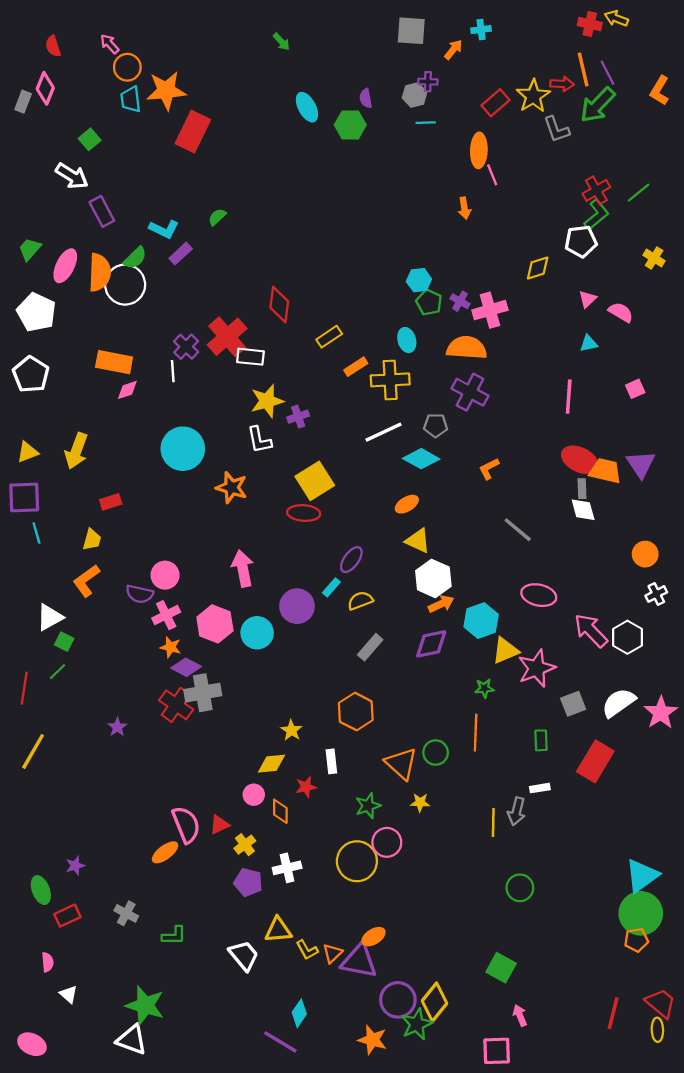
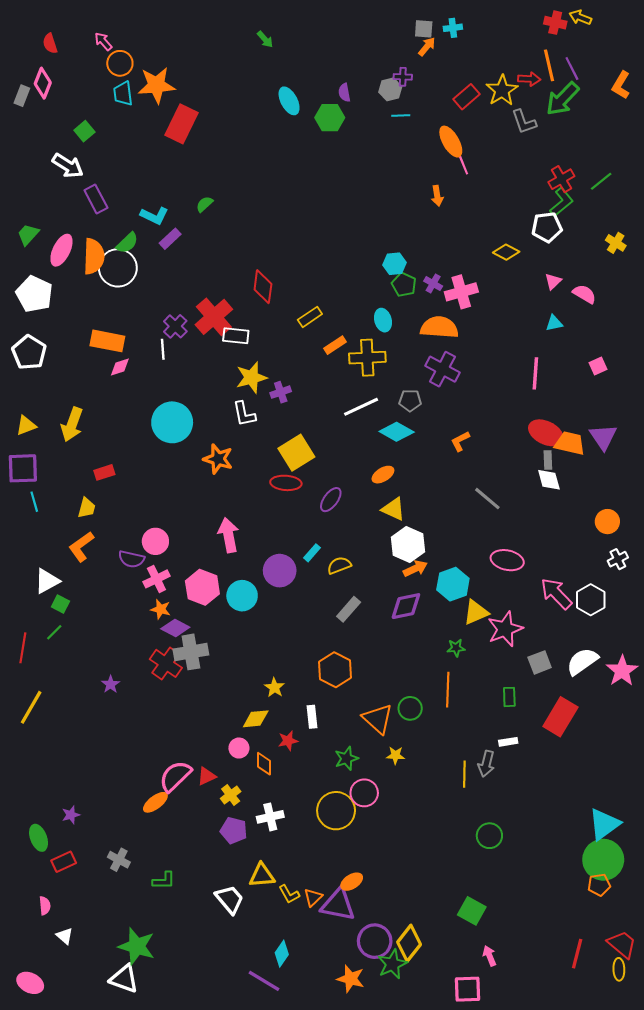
gray square: (411, 31) -> (424, 29), moved, size x0.7
orange ellipse: (479, 150) -> (451, 142), turned -32
yellow diamond: (538, 268) -> (506, 252), turned 45
purple ellipse: (351, 560) -> (331, 500), moved
pink semicircle: (186, 825) -> (175, 776), turned -112

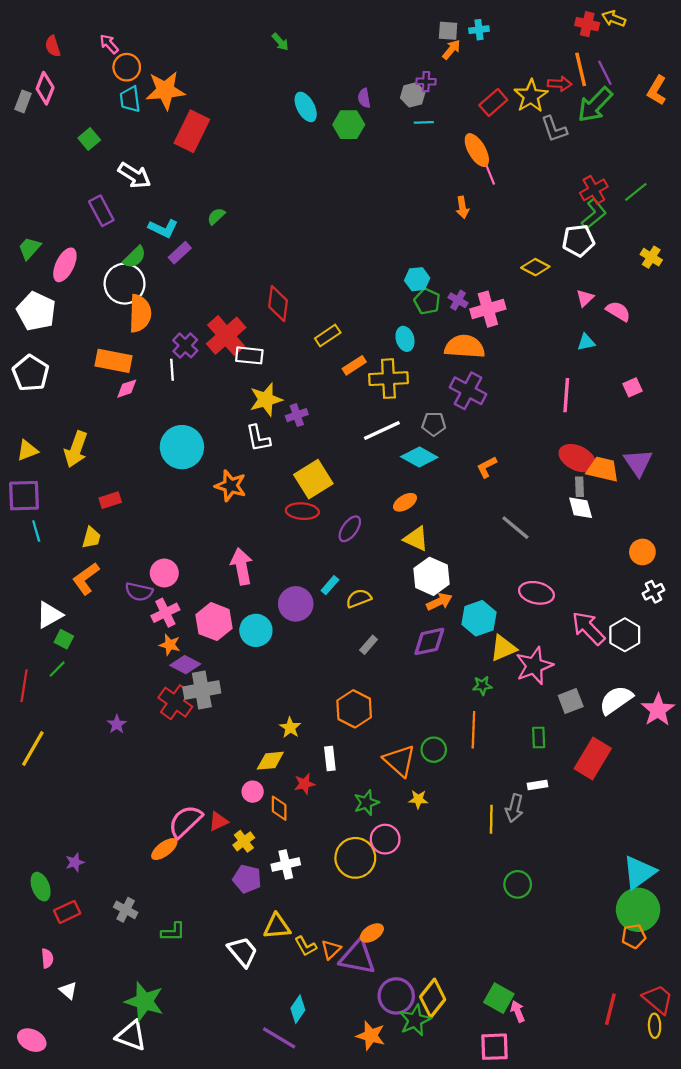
white arrow: (68, 166) -> (134, 175), moved
orange semicircle: (94, 256) -> (140, 313), moved
gray rectangle: (349, 609) -> (369, 645), size x0.7
green square: (472, 911) -> (499, 998), moved

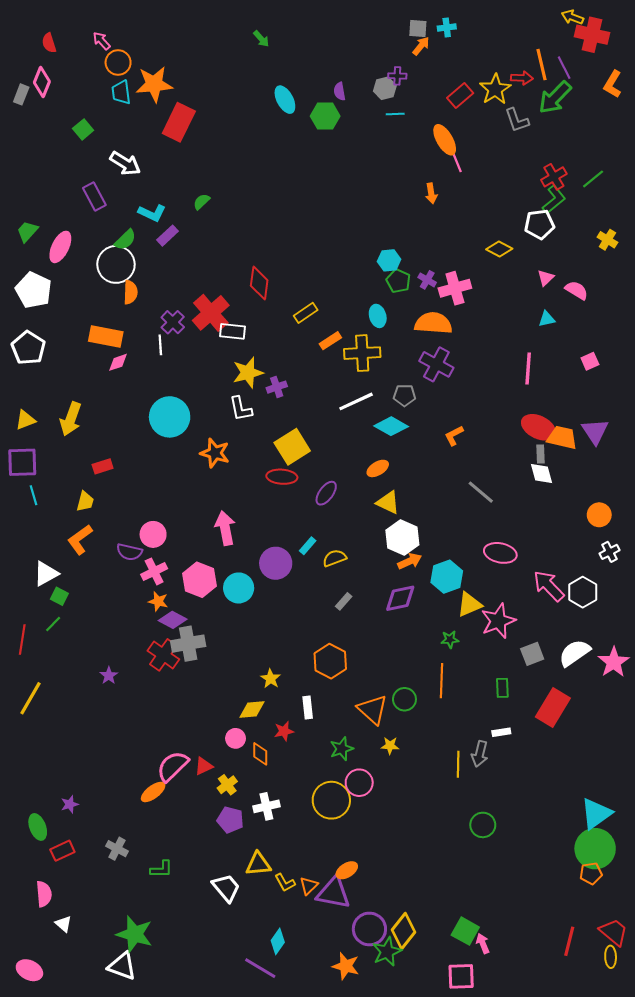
red cross: (587, 24) -> (592, 35), moved, size x1.5
orange semicircle: (140, 313) -> (130, 292), size x0.7
pink semicircle: (47, 958) -> (44, 894), size x1.4

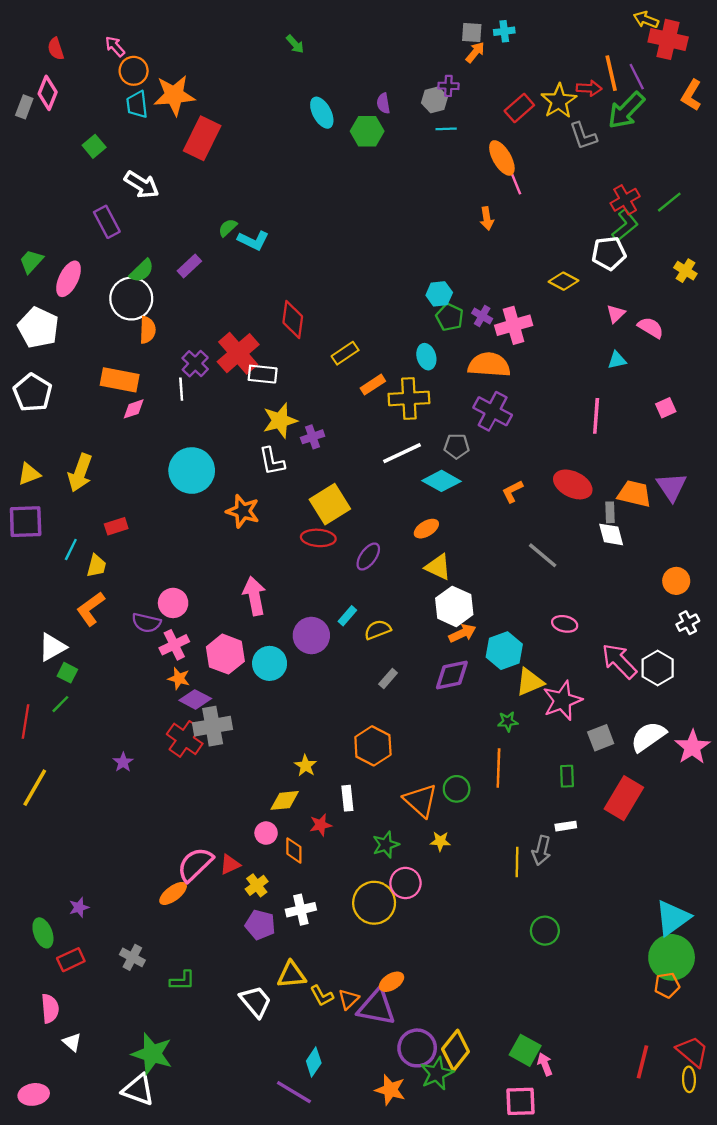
cyan L-shape: (152, 213) -> (253, 240), moved
red ellipse: (538, 427) -> (573, 484), moved
cyan line: (34, 495) -> (71, 550), moved, turned 42
pink ellipse: (500, 553) -> (565, 624), size x0.7
pink ellipse: (29, 970) -> (34, 1094), turned -35

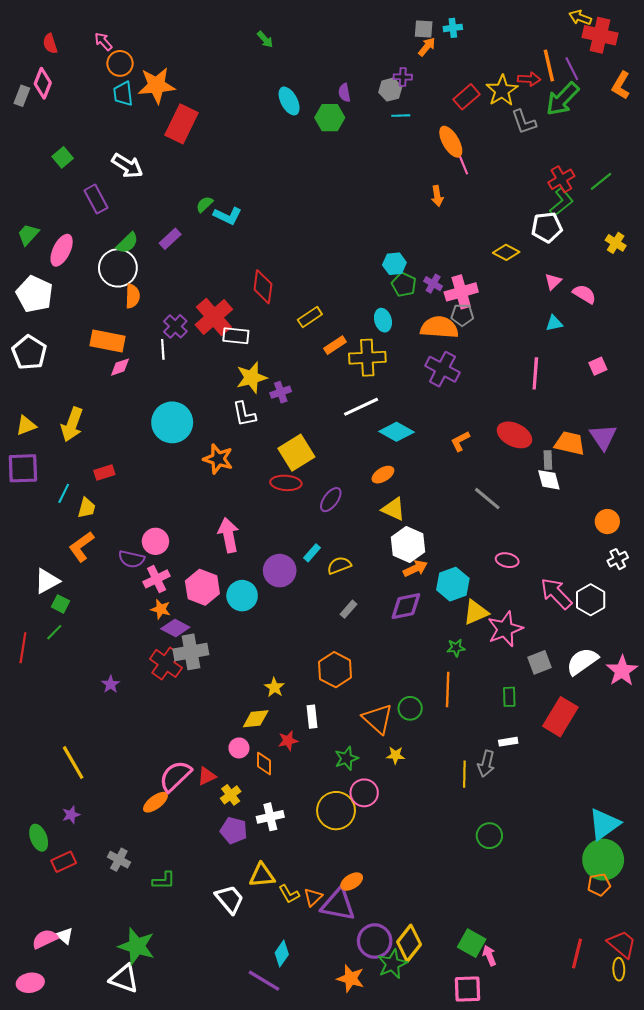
green square: (94, 146) -> (63, 157), moved
gray pentagon: (457, 446) -> (462, 315), moved
yellow line: (35, 788) -> (73, 763), moved, turned -60
pink semicircle: (50, 1008) -> (45, 939), moved, turned -110

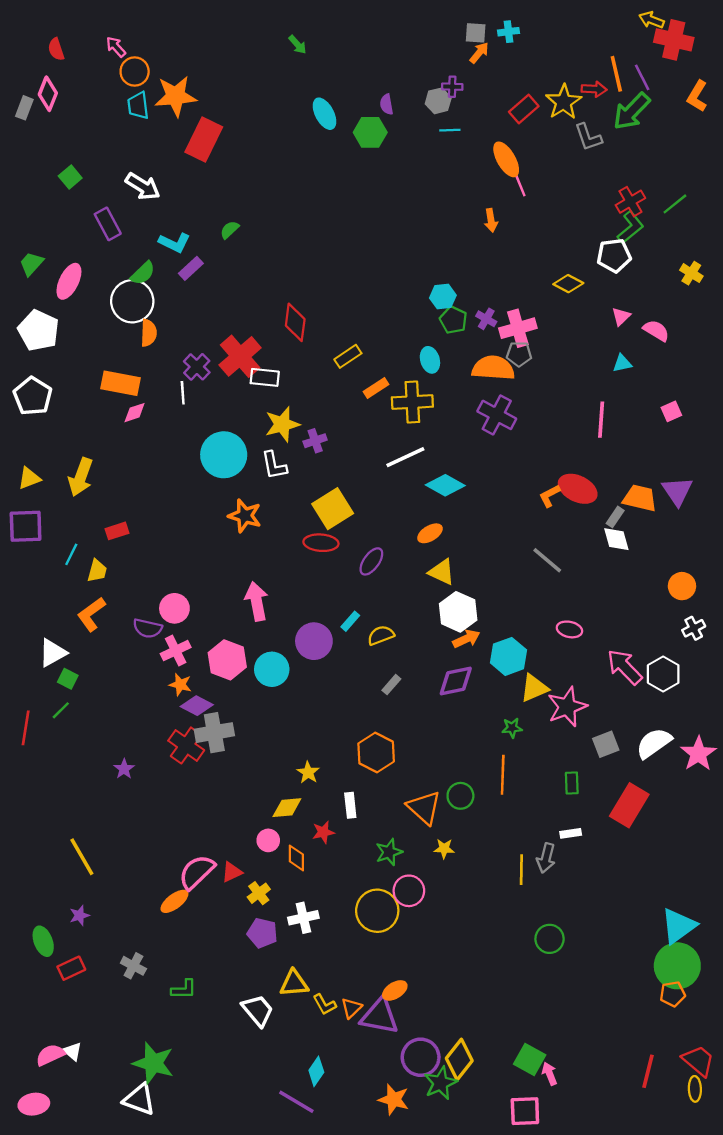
cyan L-shape: (227, 216) -> (174, 243), moved
cyan circle: (172, 422) -> (224, 455), moved
orange L-shape: (460, 441) -> (550, 496), moved
gray rectangle: (548, 460) -> (615, 517), turned 36

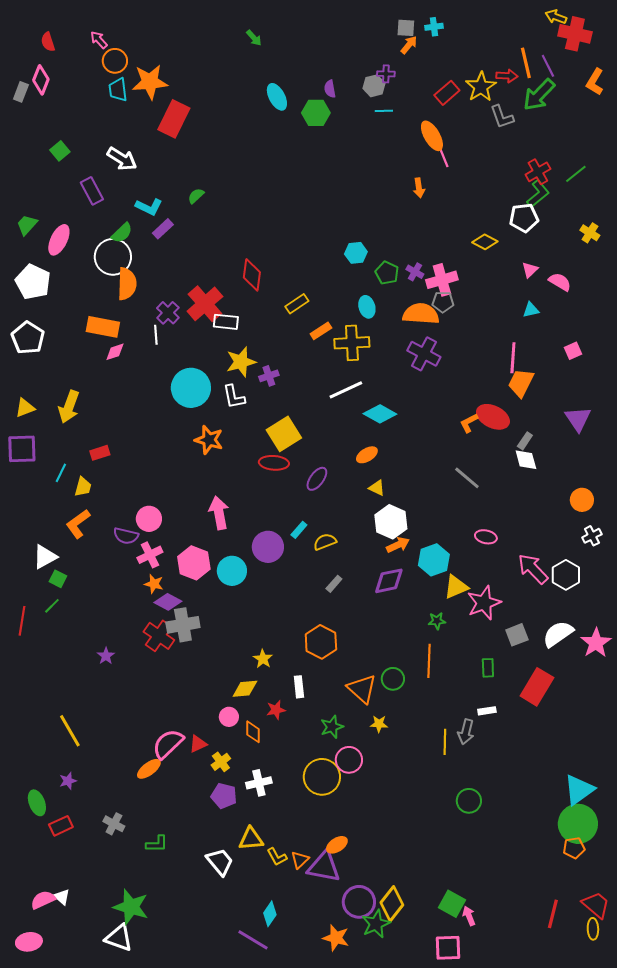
cyan hexagon: (443, 297) -> (356, 253), moved
orange semicircle: (149, 333) -> (127, 284), size x1.4
orange trapezoid: (640, 498) -> (521, 383), moved, turned -76
yellow triangle: (442, 572) -> (377, 488), size x0.7

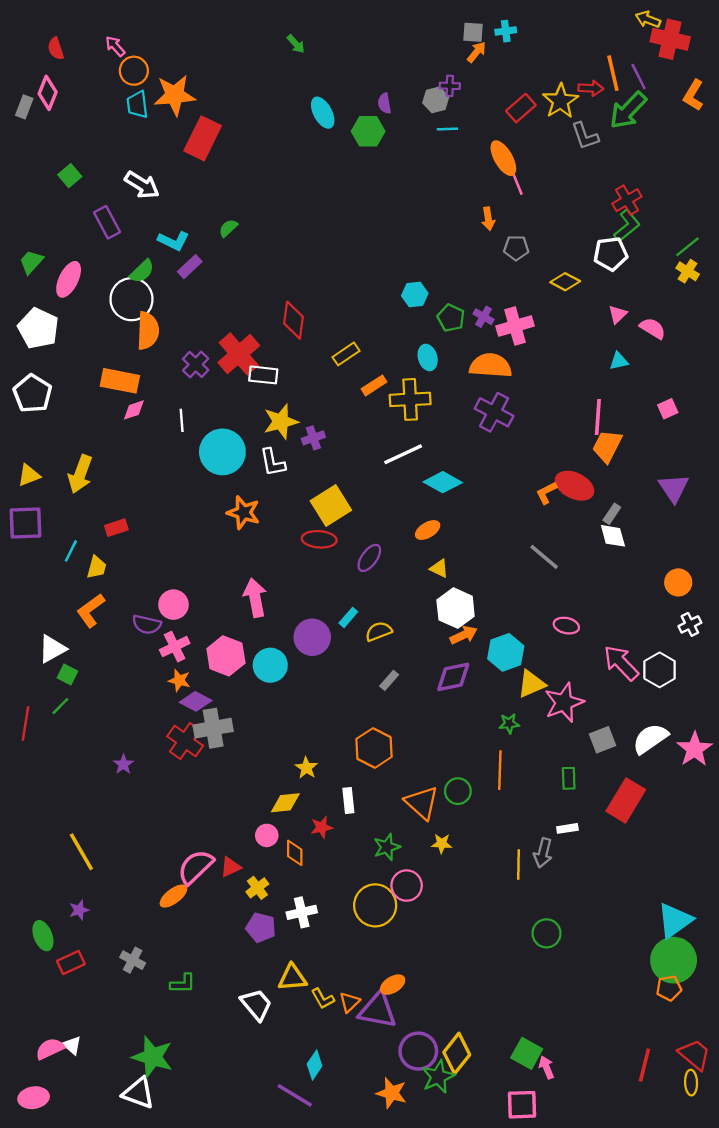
green line: (576, 174) -> (688, 247), moved
gray pentagon: (443, 302) -> (516, 248), moved
white line: (156, 335) -> (182, 420), moved

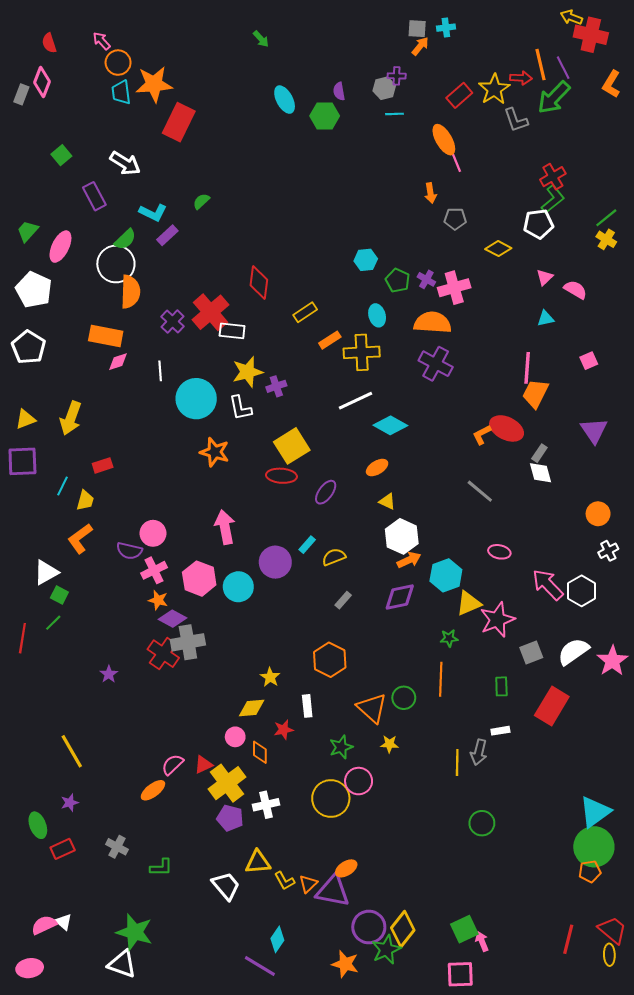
pink semicircle: (196, 867) -> (172, 765), size x0.7
yellow cross: (257, 888) -> (227, 783), size x1.8
green square: (527, 1053) -> (464, 929), turned 36

